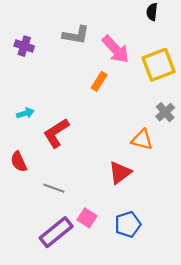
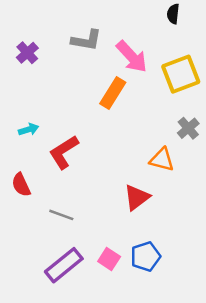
purple cross: (24, 46) -> (27, 53), turned 30
orange rectangle: (99, 81) -> (113, 93), size x1.4
pink square: (87, 218) -> (109, 259), moved

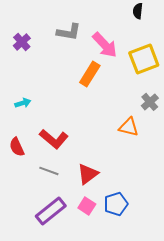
red L-shape: (64, 152) -> (54, 139), moved, turned -108
red triangle: (137, 197) -> (88, 174), moved

